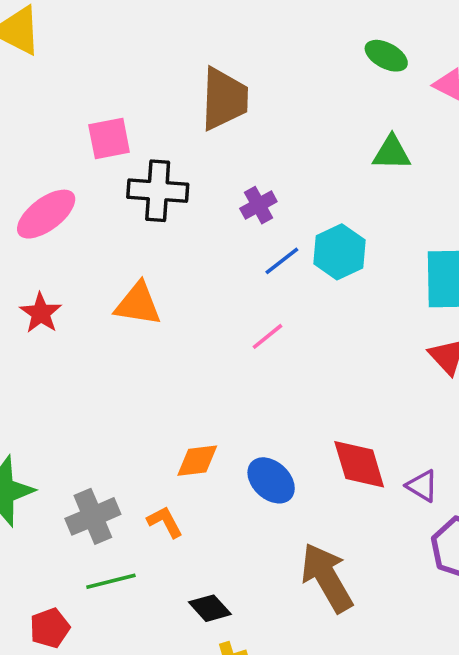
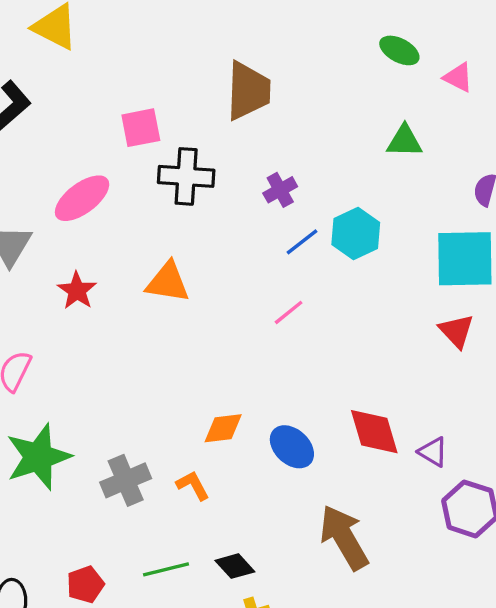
green line: (111, 581) -> (166, 569), moved

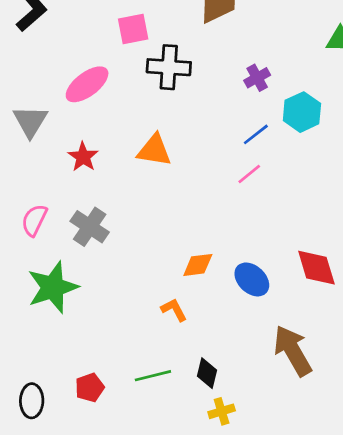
purple cross: (280, 190) -> (257, 78), moved
blue line: (302, 242) -> (256, 134), moved
gray cross: (126, 480) -> (90, 227), moved, turned -33
black diamond: (235, 566) -> (207, 373), turned 56

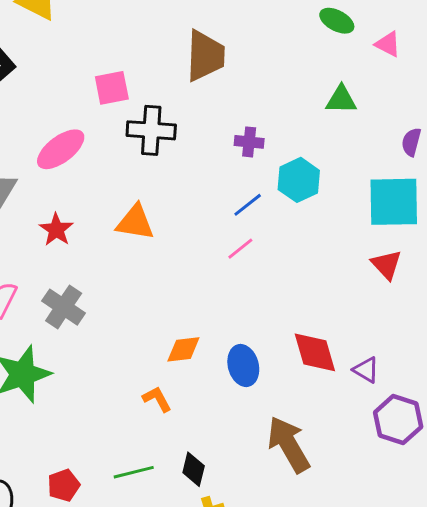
purple cross: (257, 78) -> (249, 142), turned 35
blue ellipse: (252, 279) -> (243, 366), turned 32

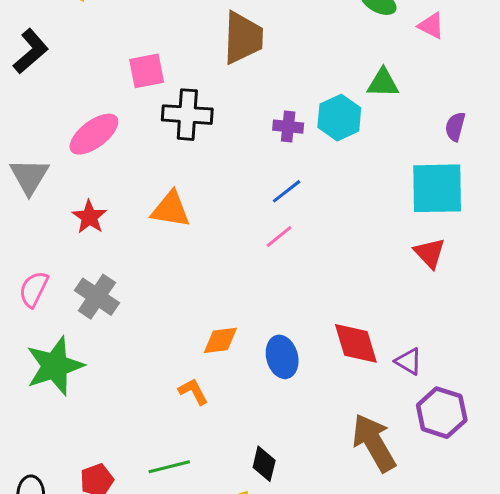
cyan hexagon: (299, 180) -> (339, 118), moved
brown arrow: (289, 444) -> (374, 443), moved
black diamond: (194, 469) -> (264, 464), moved

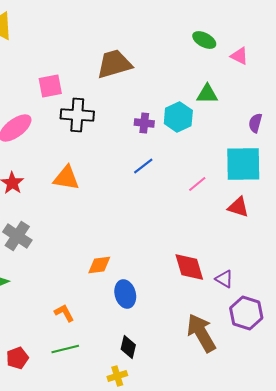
brown trapezoid: (243, 38) -> (114, 64), turned -108
pink line: (279, 236) -> (197, 184), moved
red triangle: (430, 253) -> (238, 207), turned -30
blue ellipse: (282, 357) -> (125, 294), moved
orange L-shape: (193, 392) -> (64, 313), moved

